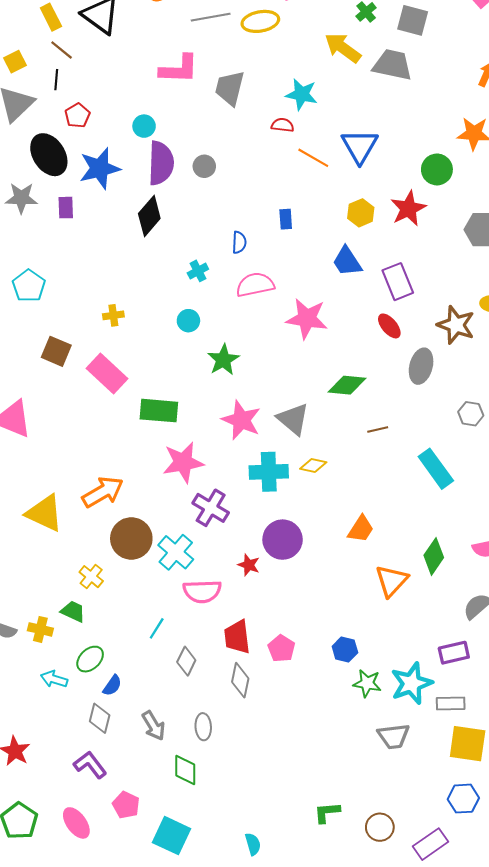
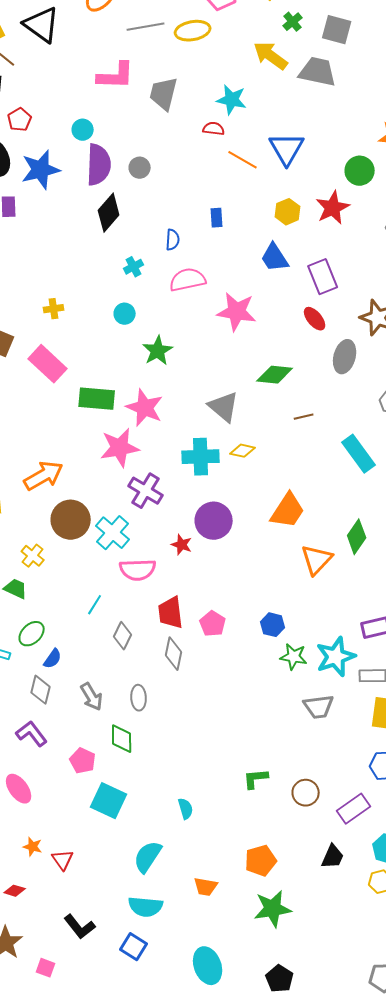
black diamond: (149, 216) -> (109, 213), moved
pink star: (241, 420) -> (145, 408), moved
orange trapezoid: (361, 529) -> (288, 511), size x1.4
pink pentagon: (126, 805) -> (83, 761), moved

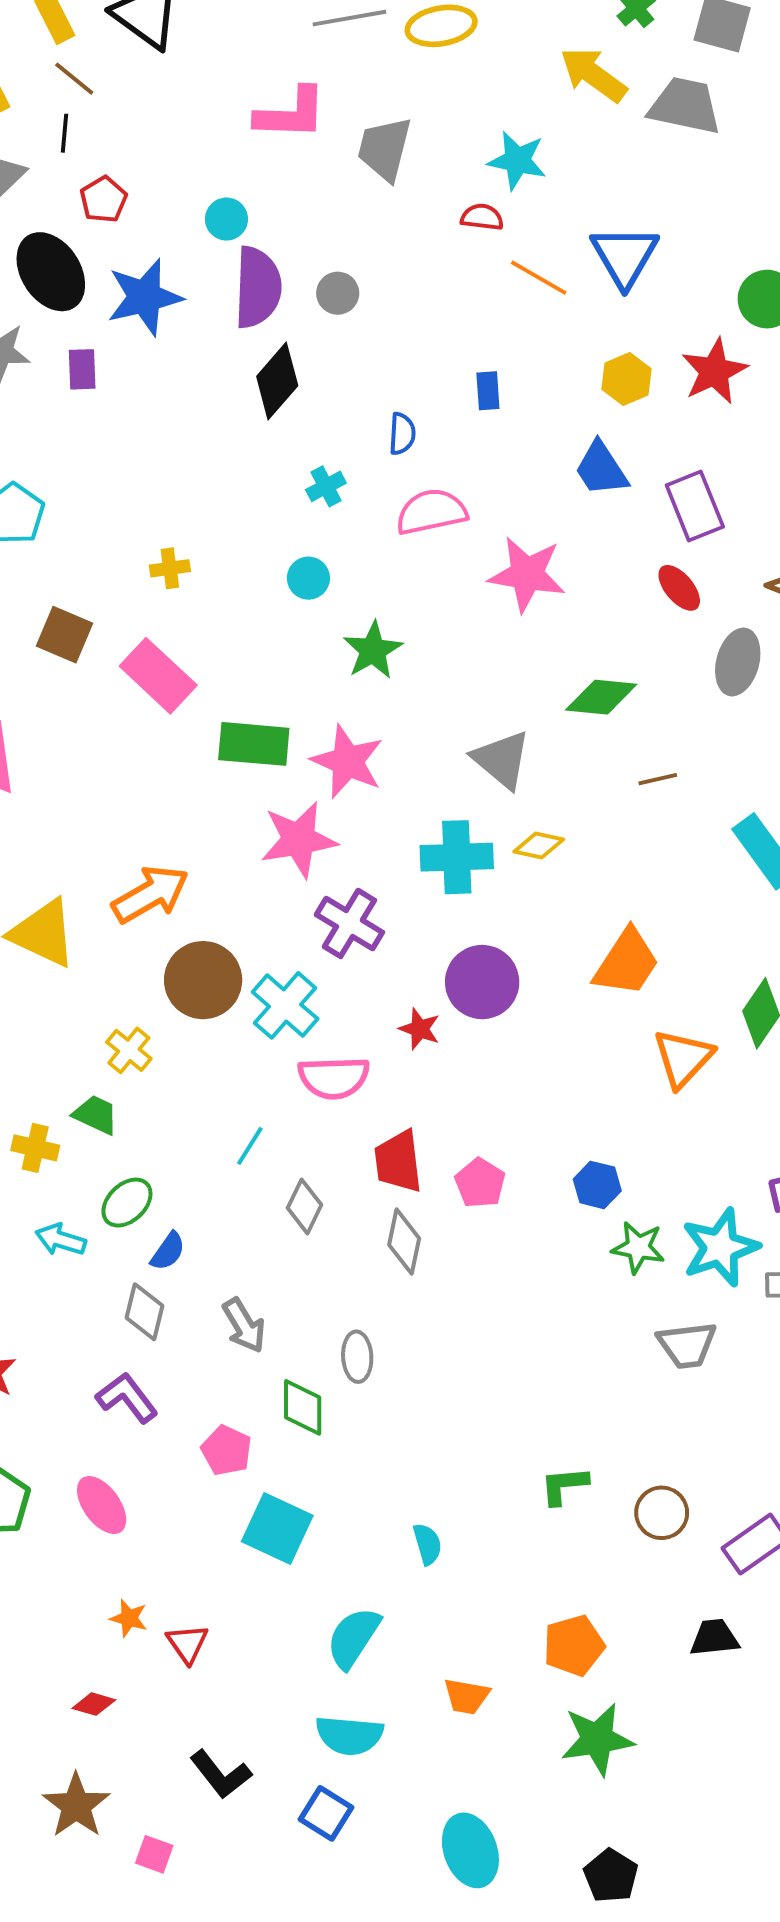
gray ellipse: (139, 698) -> (357, 1357), moved
black trapezoid: (333, 857) -> (714, 1638), turned -120

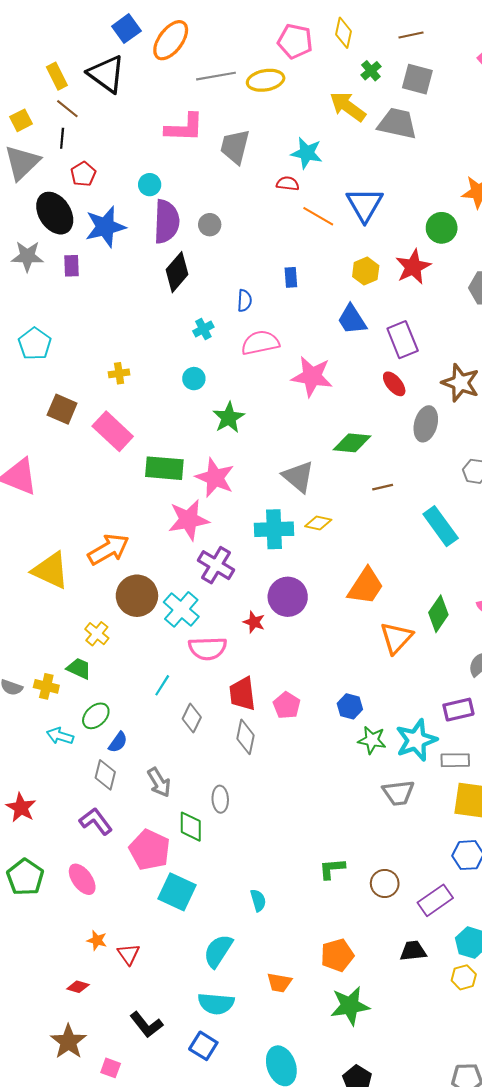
pink pentagon: (226, 1450) -> (150, 850), size x1.5

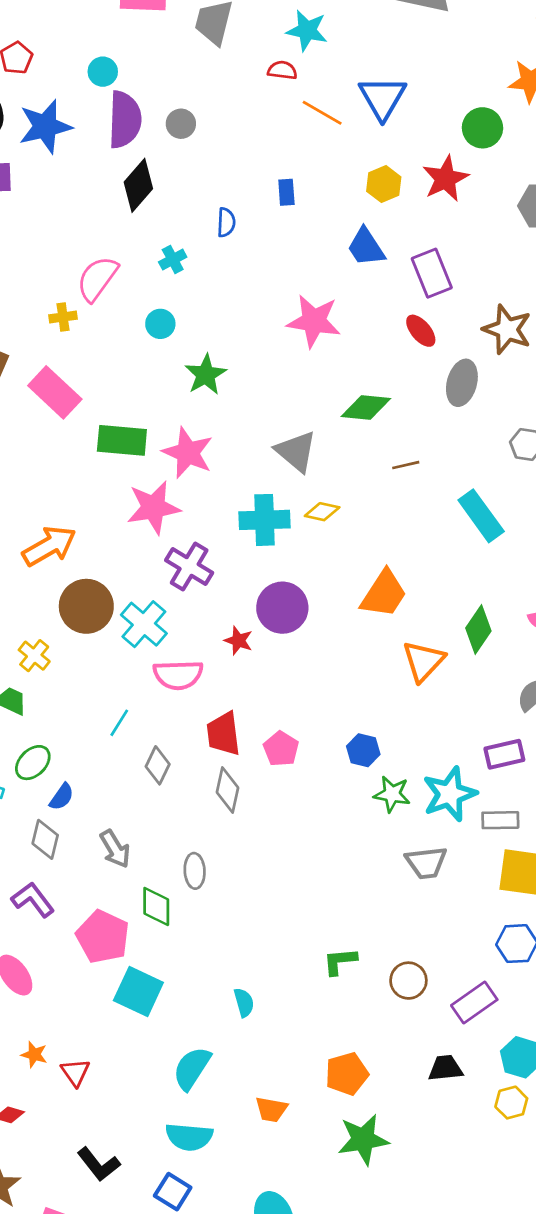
pink semicircle: (260, 343) -> (97, 279), moved, turned -42

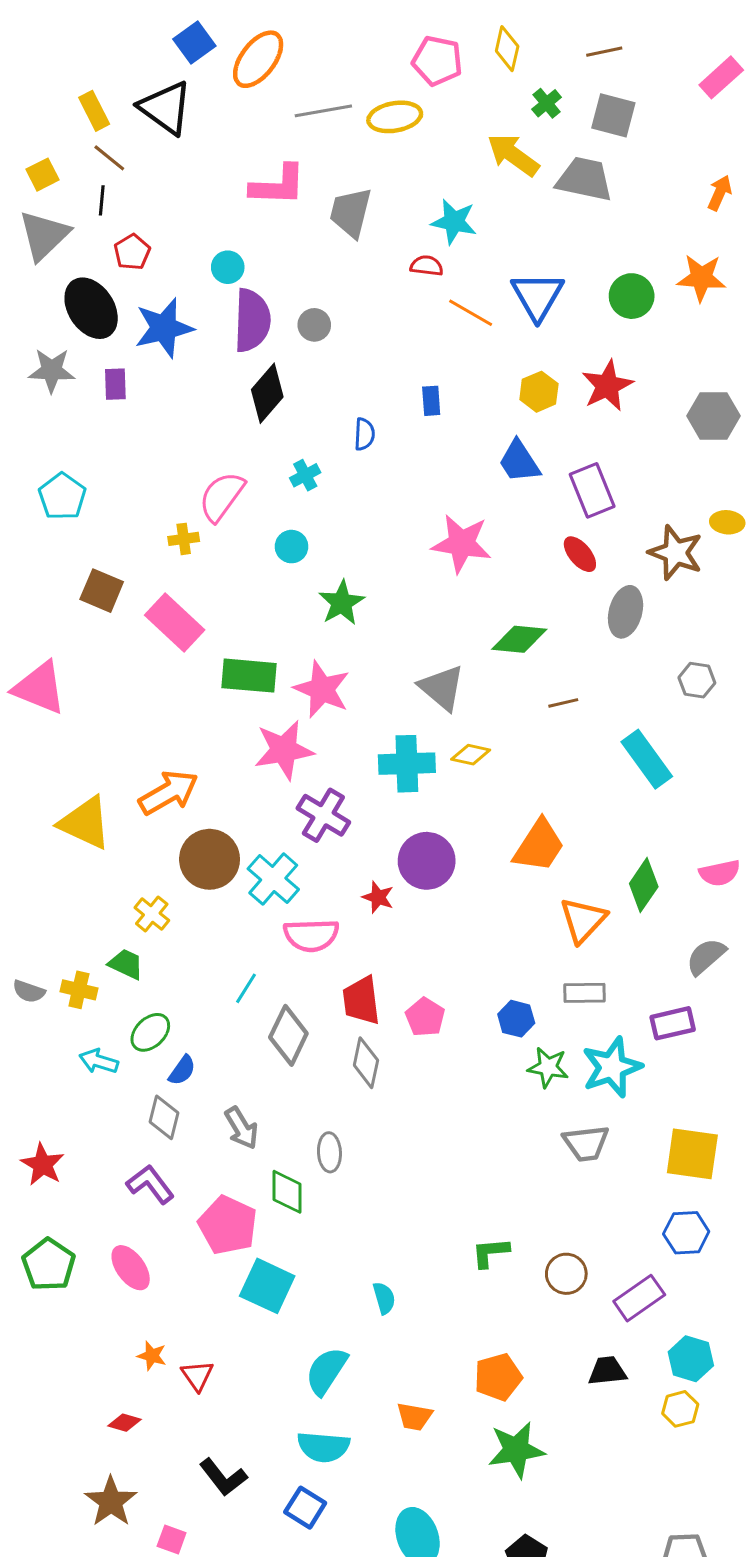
green circle: (482, 128) -> (632, 296), moved
gray diamond: (158, 765) -> (288, 1035), size x1.4
gray rectangle: (500, 820) -> (585, 993), moved

